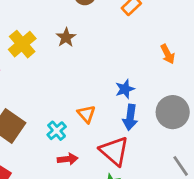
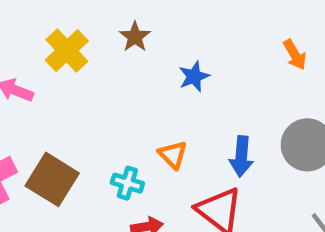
blue star: (125, 89) -> (194, 76), moved
cyan cross: (57, 131) -> (127, 183), turned -30

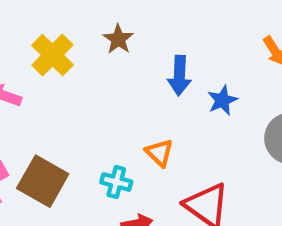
blue star: (194, 76) -> (222, 100), moved
blue arrow: (241, 156) -> (179, 76), moved

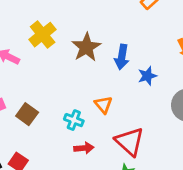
brown star: (118, 39) -> (86, 47), moved, size x1.5
brown square: (43, 181) -> (27, 114), size x0.7

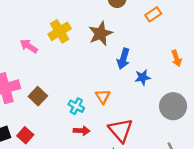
brown star: (86, 47) -> (100, 34), moved

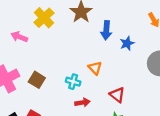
red triangle: (121, 130) -> (117, 95), size x0.7

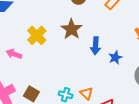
orange triangle: (95, 68) -> (87, 93), moved

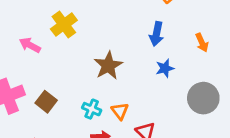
brown star: (71, 29) -> (108, 66), moved
blue arrow: (96, 46) -> (157, 34), moved

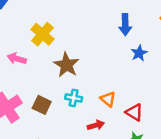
brown star: (108, 66) -> (66, 65), moved
cyan cross: (92, 109) -> (74, 98), moved

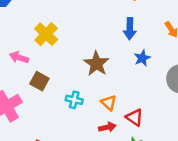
brown star: (66, 65) -> (96, 64), moved
brown square: (42, 105) -> (39, 81), moved
red arrow: (96, 125) -> (107, 127), moved

